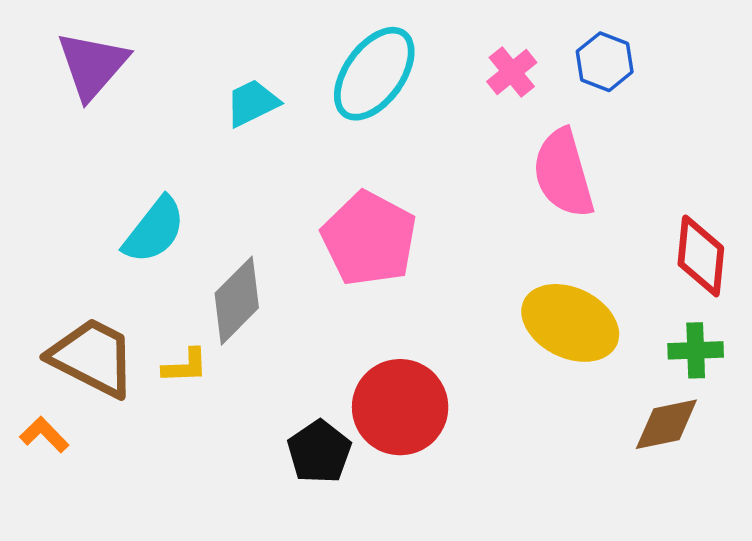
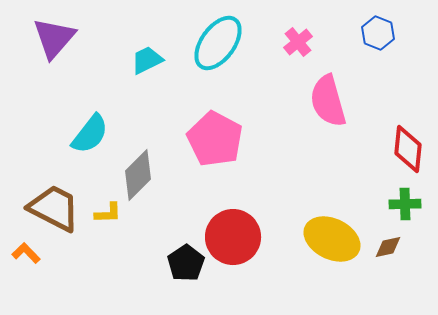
blue hexagon: (605, 62) -> (378, 33), moved
yellow ellipse: (570, 323) -> (332, 239), moved
brown diamond: (666, 424) -> (388, 247), size x0.7

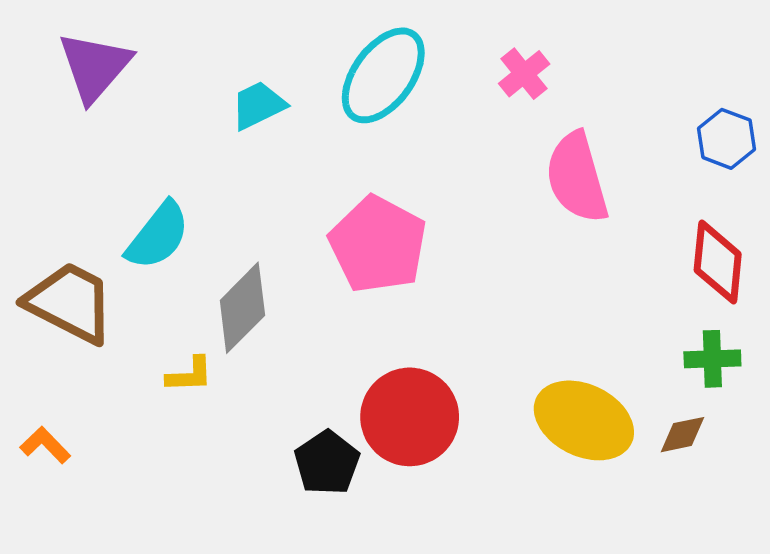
blue hexagon: (378, 33) -> (726, 139), moved
brown trapezoid: (54, 208) -> (70, 303), moved

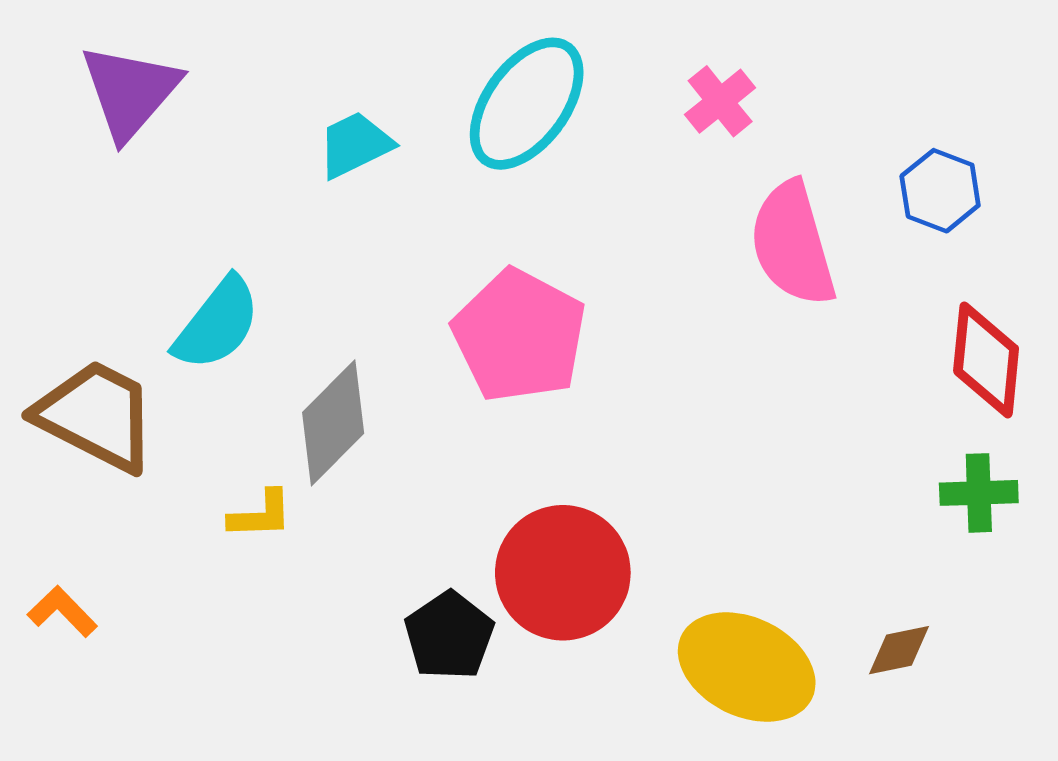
blue hexagon: (726, 139) -> (940, 191), moved
yellow ellipse: (584, 420) -> (747, 667), moved
brown diamond: (682, 435) -> (899, 650), moved

